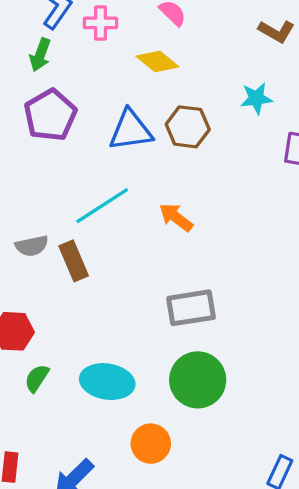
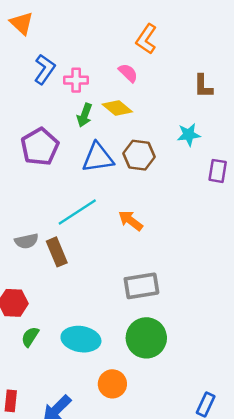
brown L-shape: (276, 31) -> (203, 86), turned 60
green arrow: (40, 55) -> (85, 115), moved

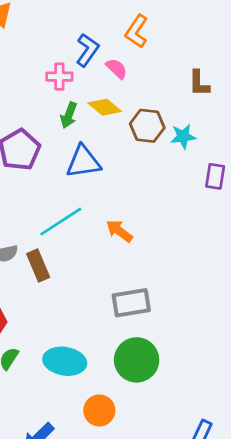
blue L-shape: (45, 69) -> (87, 50), moved
brown hexagon: (139, 155) -> (147, 126), moved

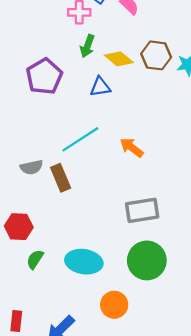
yellow diamond: (105, 107) -> (119, 59), moved
blue triangle: (83, 162) -> (100, 87), size x0.7

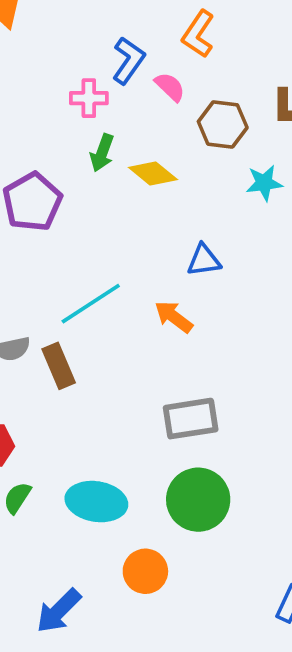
brown hexagon: (156, 55) -> (223, 125), moved
blue triangle: (100, 87) -> (204, 260), moved

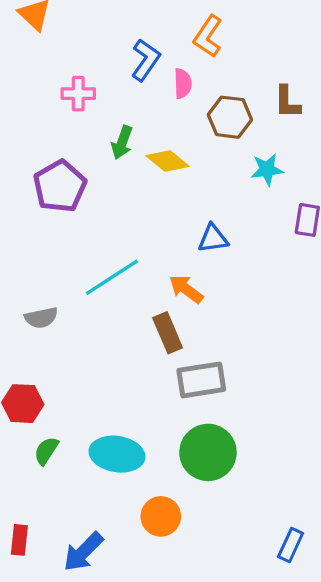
pink semicircle: (170, 87) -> (183, 84), turned 44
pink cross: (89, 98) -> (78, 94), moved
brown rectangle: (59, 366) -> (168, 333), moved

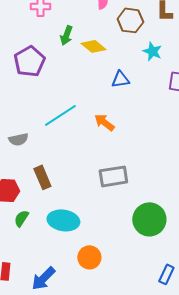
cyan star: (267, 169) -> (152, 51), turned 30
blue triangle: (213, 238) -> (120, 79), moved
brown rectangle: (168, 333) -> (42, 177), moved
green circle: (208, 452) -> (149, 219), moved

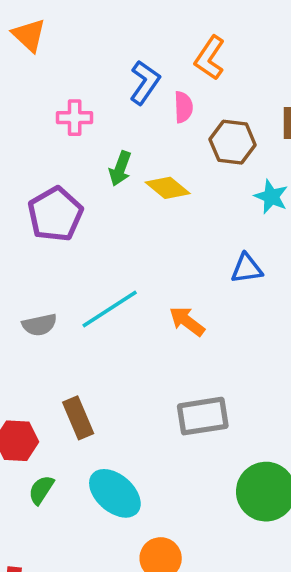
blue triangle: (120, 79) -> (247, 269), moved
gray semicircle: (18, 139) -> (39, 325), moved
cyan ellipse: (63, 220) -> (115, 493), turned 32

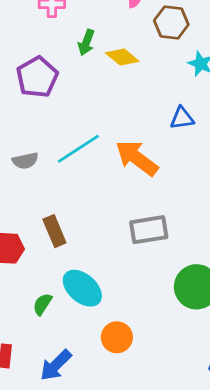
orange arrow: (187, 321) -> (137, 158), size x1.6
green semicircle: (41, 490) -> (42, 304), moved

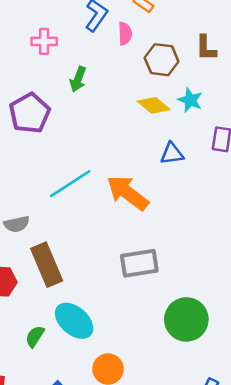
yellow diamond: (122, 57) -> (154, 105), moved
gray semicircle: (25, 161) -> (17, 224), moved
brown rectangle: (54, 231) -> (47, 265), size x1.4

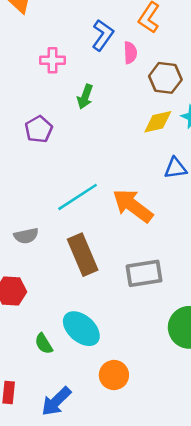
yellow diamond: (154, 105) -> (158, 122), turned -52
purple pentagon: (30, 113) -> (39, 129), size x0.7
brown rectangle: (47, 265) -> (83, 255), moved
green semicircle: (35, 336) -> (44, 344), turned -65

